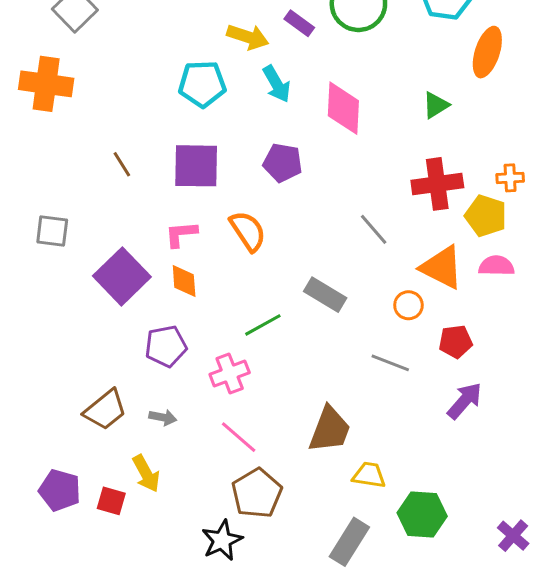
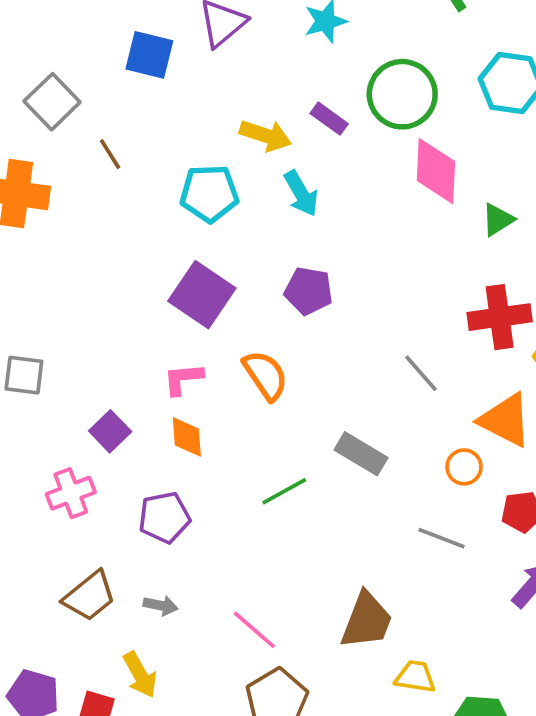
pink diamond: (343, 108) -> (436, 171), moved
brown line: (122, 164) -> (110, 154), moved
purple square: (196, 166) -> (202, 295), turned 33
purple square: (122, 276) -> (110, 431), size x0.6
pink cross: (230, 373) -> (71, 493), moved

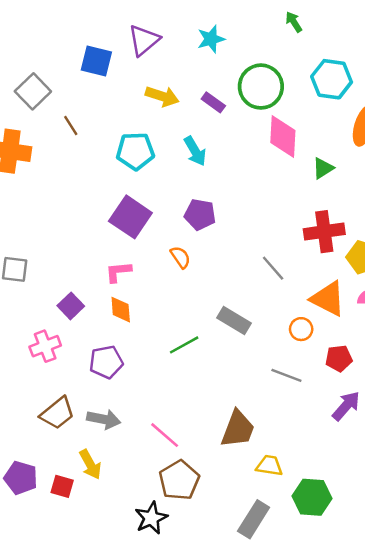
yellow arrow: (266, 135) -> (162, 96), moved
orange semicircle: (266, 375) -> (180, 257), moved, size x0.7
gray arrow: (161, 605) -> (104, 419), size x1.5

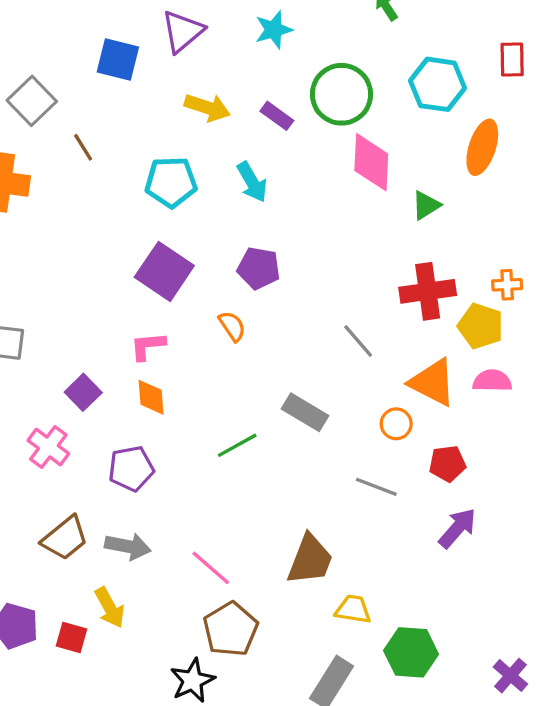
pink cross: (45, 346) -> (48, 447), turned -32

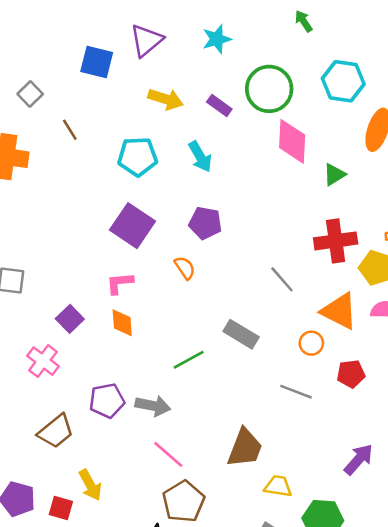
gray square: (32, 101) -> (30, 94), size x0.7
purple pentagon: (131, 469) -> (107, 401), moved
purple arrow: (457, 528) -> (359, 459), moved
gray arrow: (128, 546) -> (153, 406), moved

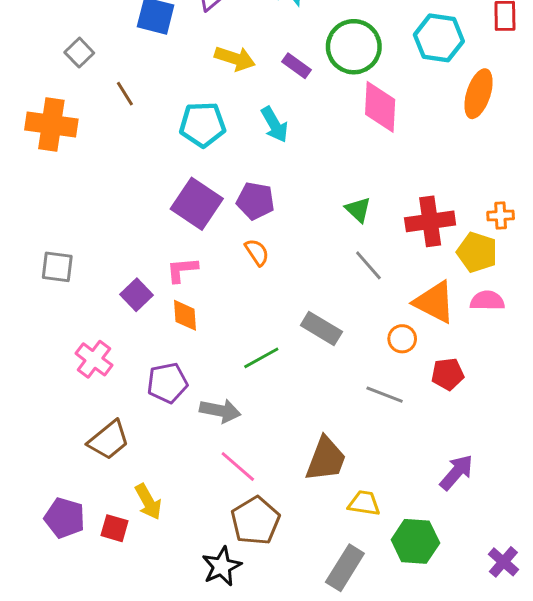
green triangle: (334, 174) -> (358, 210), moved, turned -45
purple pentagon: (205, 223) -> (255, 201), moved
purple square: (70, 319) -> (137, 295), moved
purple pentagon: (107, 401) -> (167, 383), moved

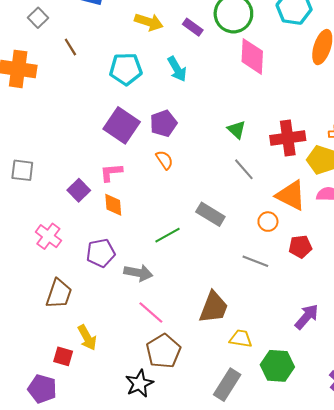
purple pentagon: (255, 201) -> (163, 123), turned -30
brown trapezoid: (109, 440) -> (59, 294), turned -32
purple pentagon: (65, 518) -> (42, 389), moved

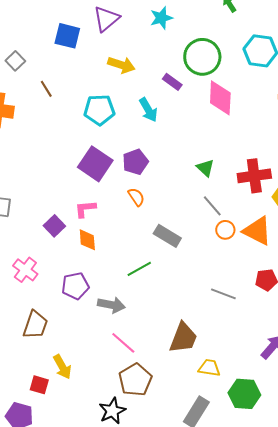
purple rectangle: (193, 27) -> (172, 82), moved
gray rectangle: (210, 214) -> (167, 236), moved
orange circle: (268, 222) -> (225, 230), moved

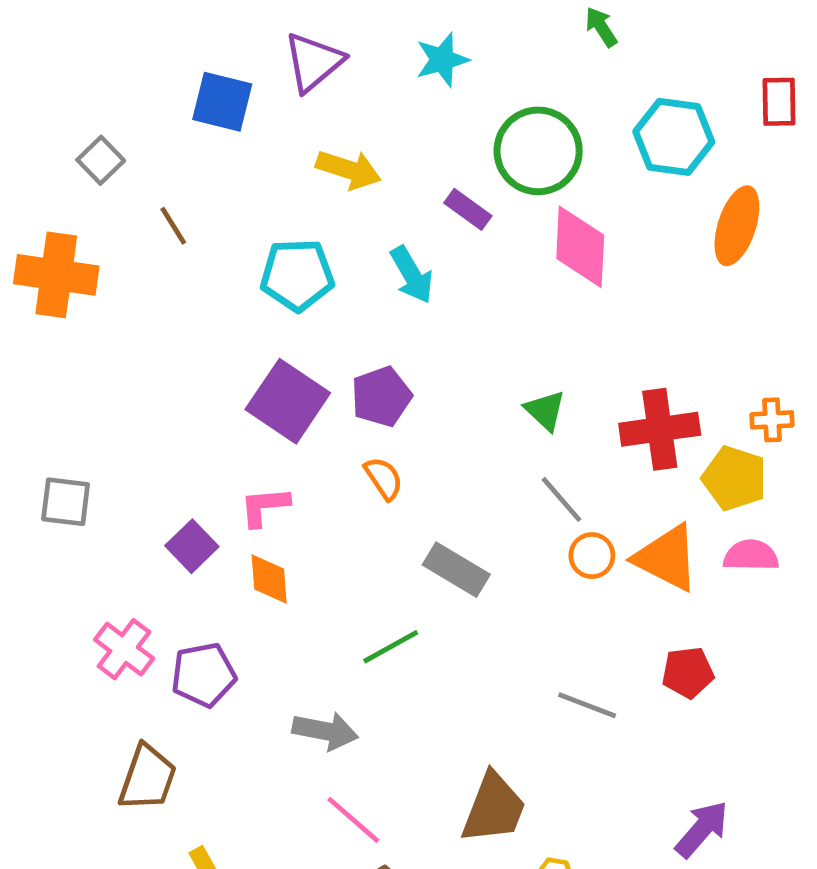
purple pentagon: (75, 286) -> (204, 675), moved

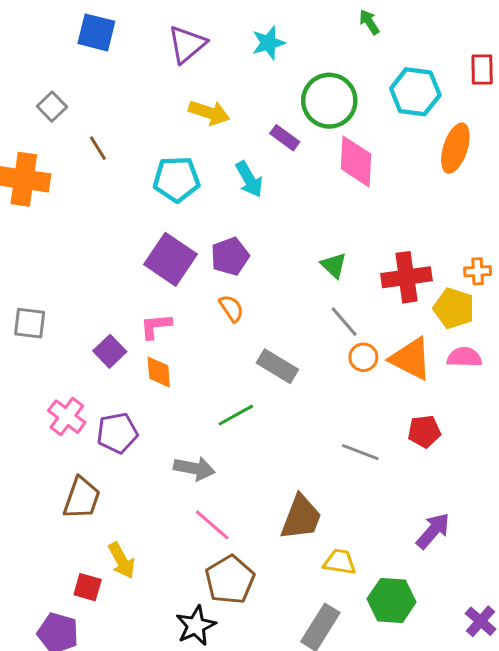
blue square: (222, 102) -> (96, 32), moved

